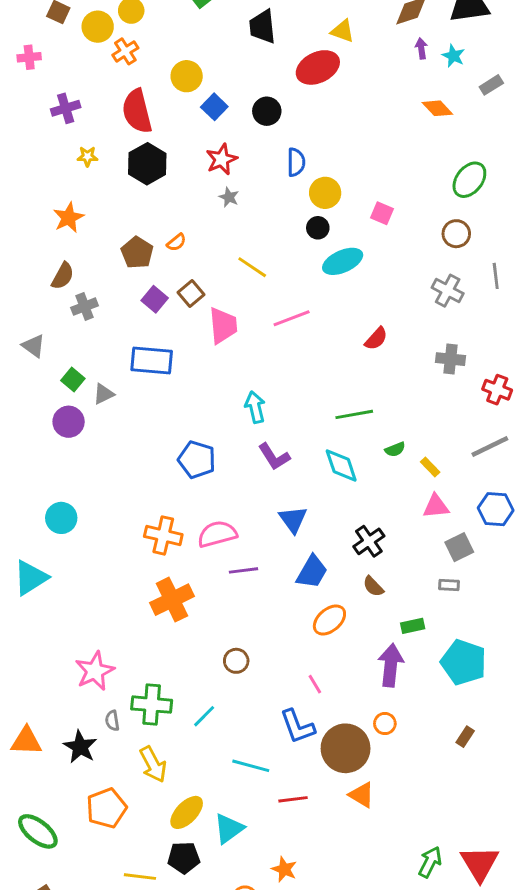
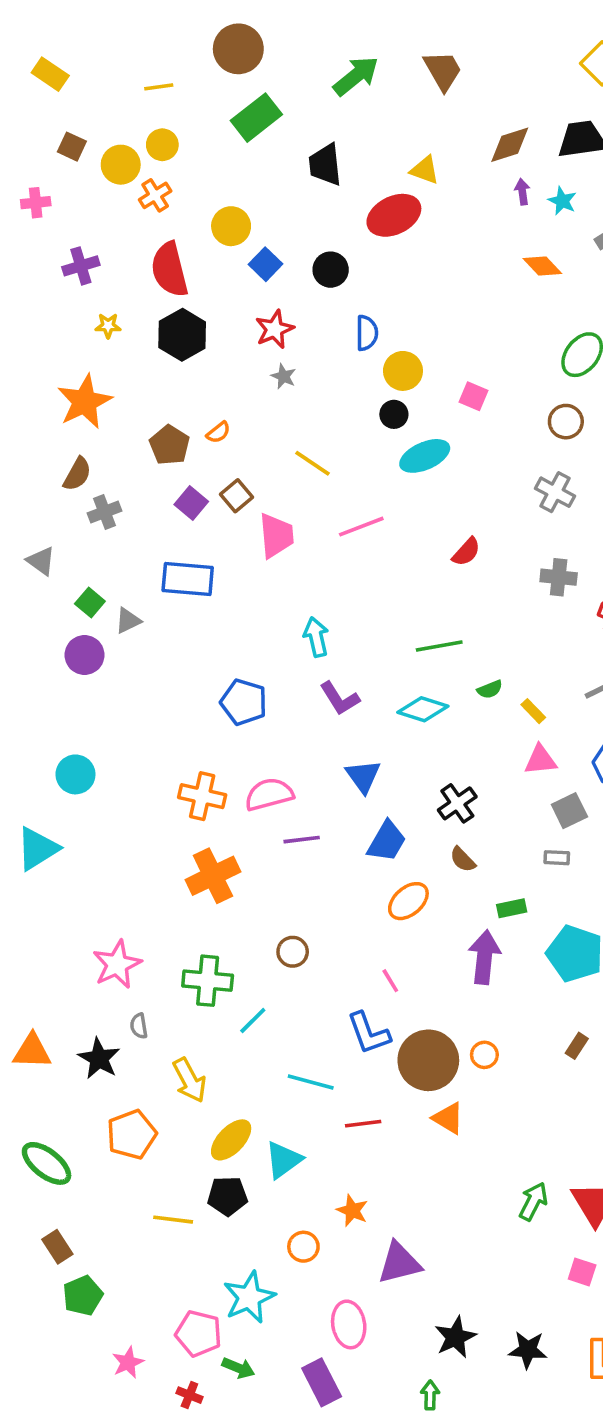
orange star: (69, 218) -> (85, 402), size x1.4
cyan diamond: (341, 465) -> (423, 709), turned -54
green cross: (152, 705) -> (208, 981), moved
orange circle: (385, 724) -> (484, 1055), moved

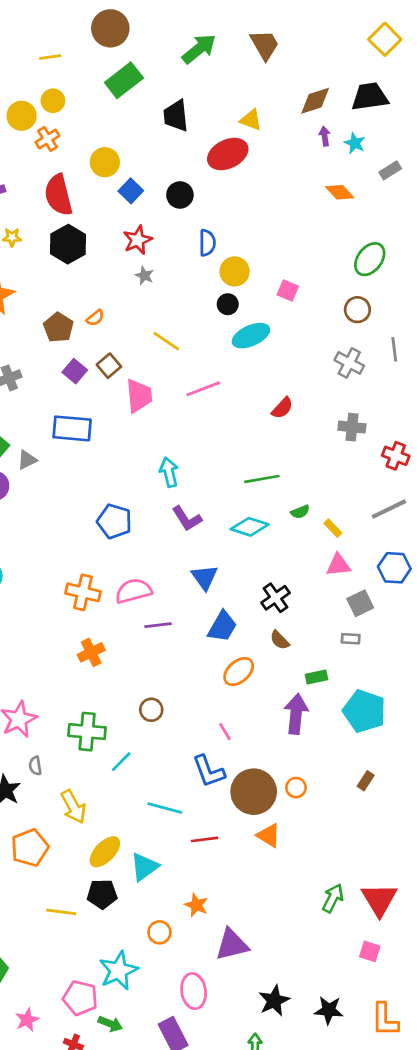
orange cross: (213, 876) -> (91, 652), size x0.7

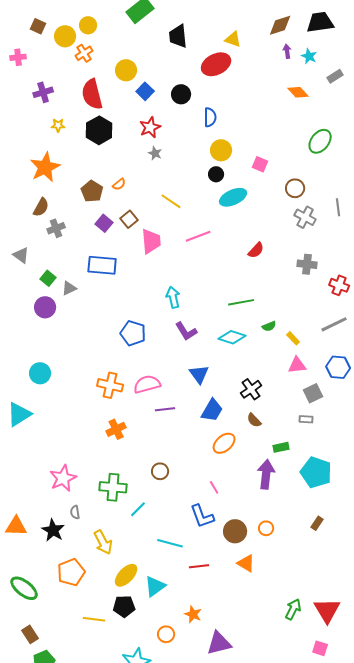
blue semicircle: (207, 243) -> (210, 117), moved
brown circle: (357, 310) -> (295, 188), moved
brown circle: (254, 792) -> (235, 531), size x0.7

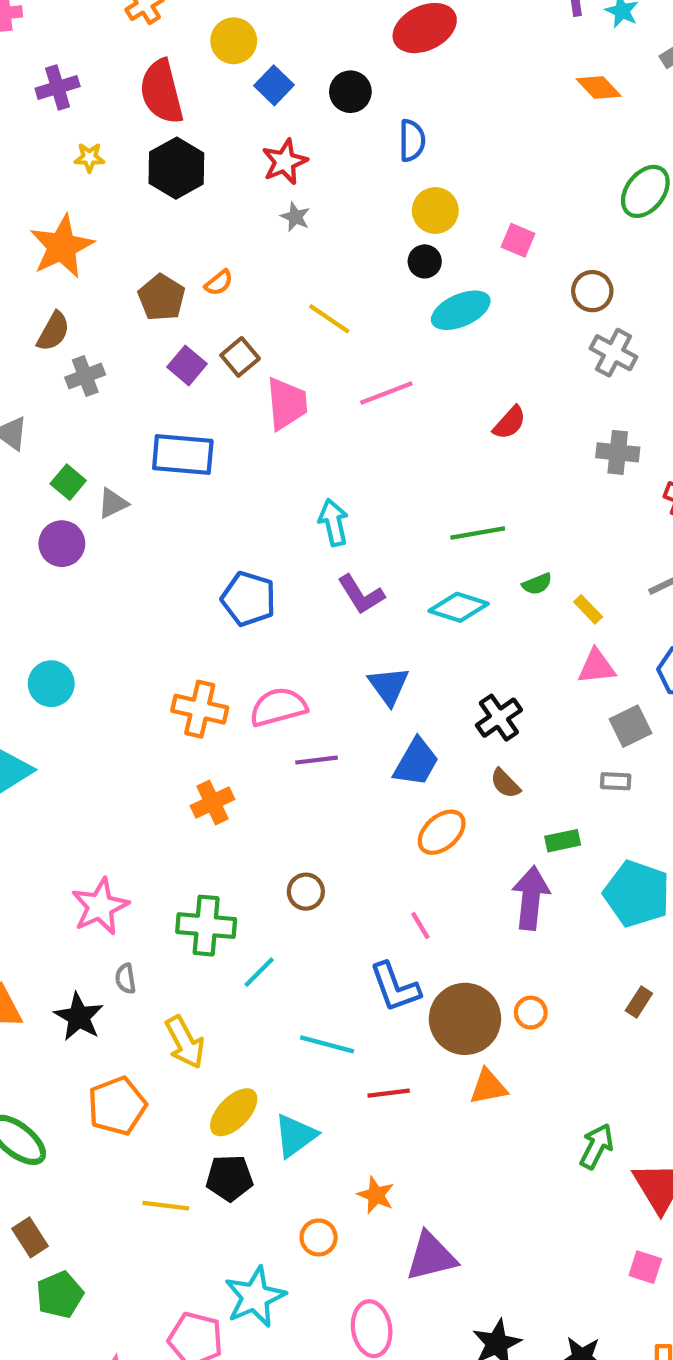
brown circle: (235, 531) -> (465, 1019), size x1.4
orange triangle: (246, 563) -> (488, 1087), turned -42
green arrow: (293, 609) -> (597, 1146), moved

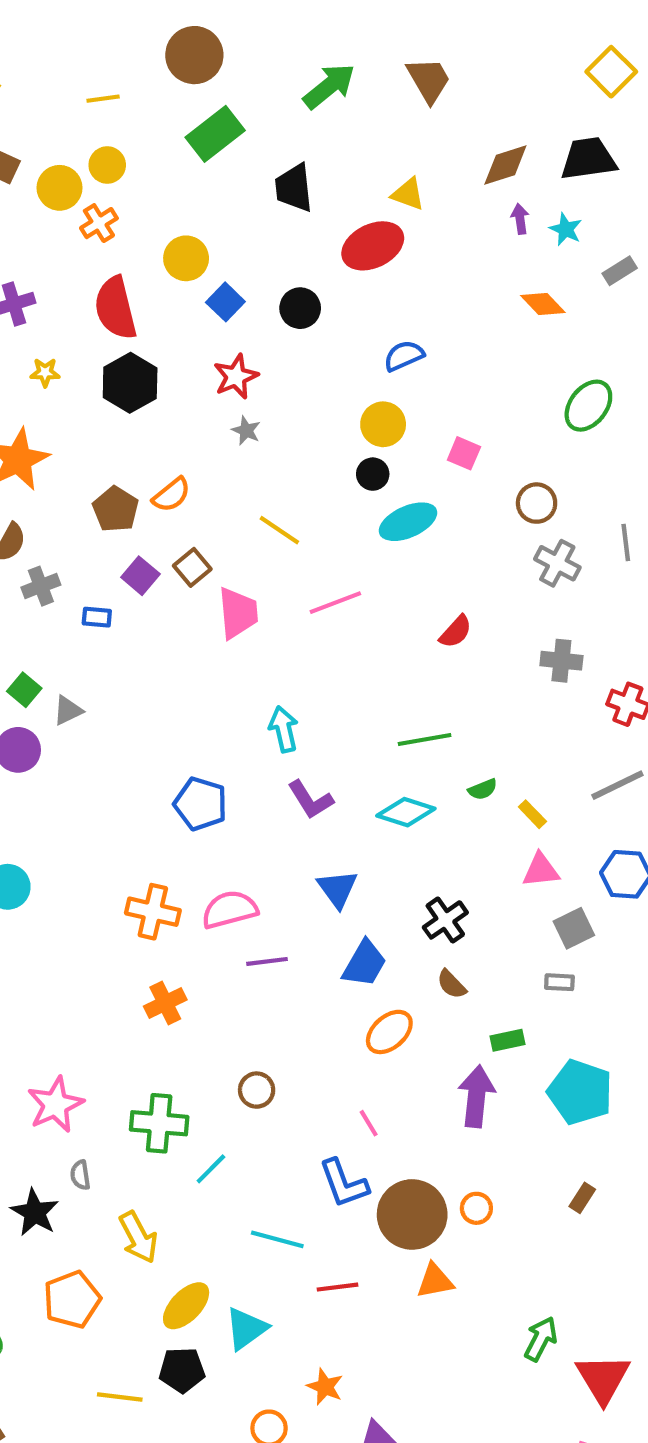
blue semicircle: (412, 140) -> (404, 356), moved, turned -114
orange semicircle: (219, 283) -> (172, 495), size x1.4
blue rectangle: (183, 455) -> (97, 617), moved, size x0.5

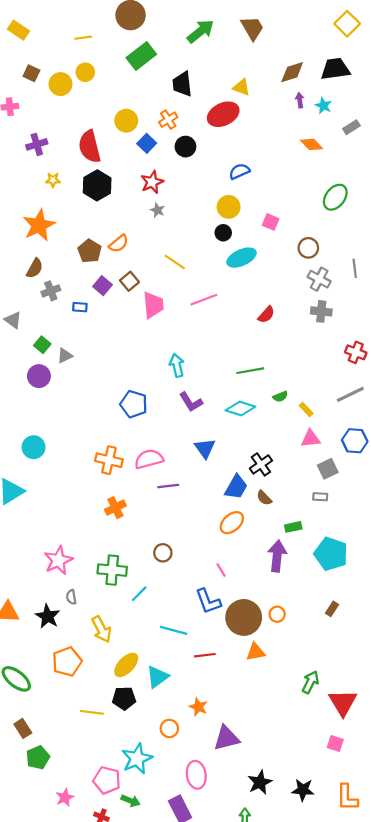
orange cross: (99, 223) -> (168, 120), moved
gray cross: (561, 661) -> (321, 311), moved
blue trapezoid: (364, 964) -> (236, 487), moved

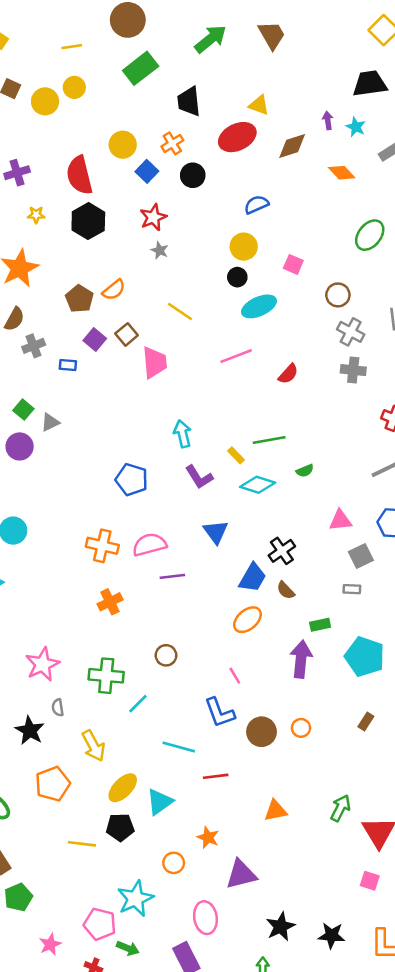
brown diamond: (292, 72) -> (292, 146), moved
pink line: (204, 300) -> (236, 356), moved
yellow rectangle: (306, 409) -> (236, 455), moved
brown circle: (244, 617) -> (262, 732), size x0.7
orange triangle: (256, 652) -> (276, 811), moved

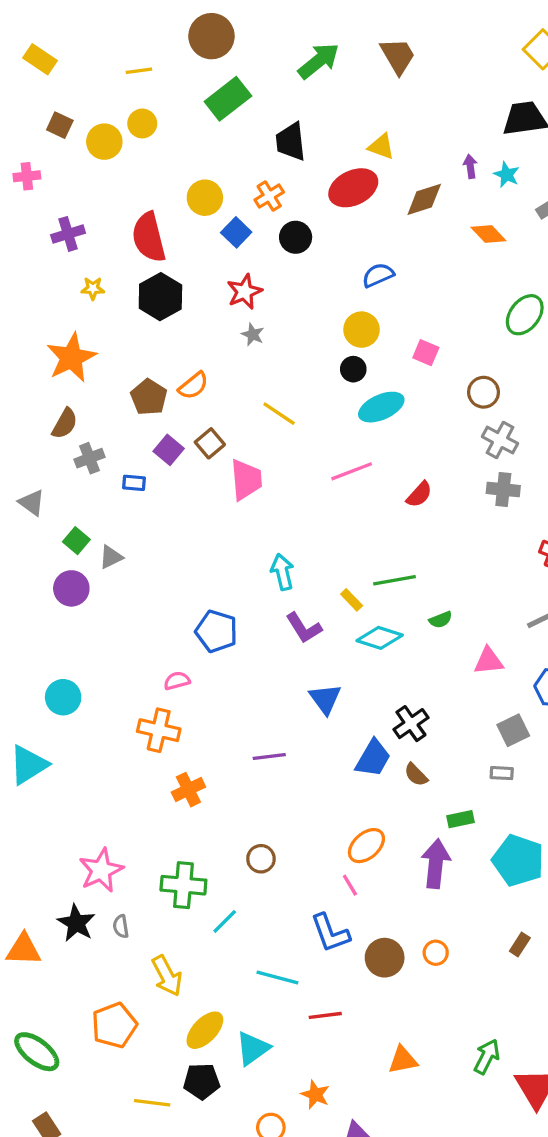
pink triangle: (340, 520) -> (488, 661), moved
pink semicircle: (149, 545) -> (177, 681), moved, size x0.6
orange cross: (102, 546) -> (159, 730), moved
orange ellipse: (247, 620) -> (366, 846), moved
black star: (30, 730) -> (76, 923), moved

